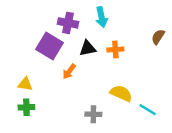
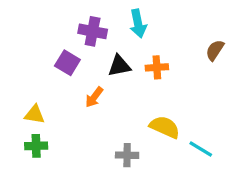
purple square: (50, 46) -> (67, 63), size x0.7

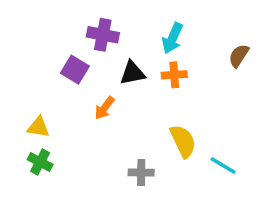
cyan arrow: (138, 24) -> (173, 38), moved, turned 36
yellow semicircle: (165, 127) -> (183, 141), turned 40
green cross: (36, 146) -> (40, 162), turned 30

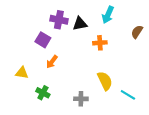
cyan arrow: (173, 38) -> (108, 15), moved
black triangle: (132, 73) -> (80, 24), moved
orange arrow: (105, 108) -> (52, 62), moved
green cross: (40, 162) -> (43, 93), moved

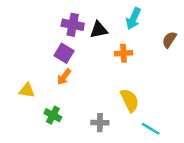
purple square: (43, 40) -> (64, 53), moved
cyan line: (128, 95) -> (151, 129), moved

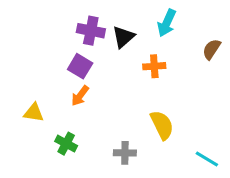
black triangle: (99, 30) -> (123, 37), turned -30
cyan line: (151, 129) -> (207, 159), moved

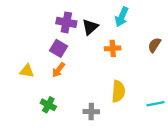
brown semicircle: (212, 49) -> (154, 45), moved
yellow triangle: (34, 113) -> (27, 71), moved
yellow semicircle: (162, 125) -> (118, 91), turned 30
cyan line: (207, 159) -> (156, 104), moved, turned -42

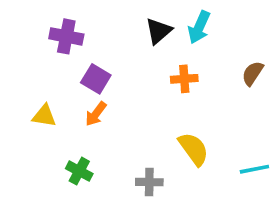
purple cross: (66, 22) -> (66, 36), moved
black triangle: (90, 27) -> (159, 31), moved
yellow semicircle: (118, 91) -> (194, 149), turned -40

